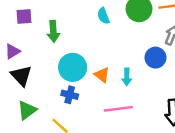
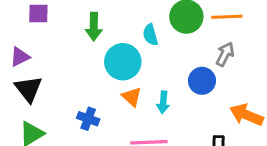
cyan semicircle: (103, 16) -> (150, 35), moved
green arrow: (53, 31) -> (94, 27), moved
cyan circle: (73, 67) -> (123, 62), moved

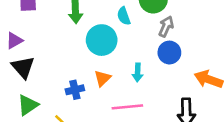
gray arrow: (225, 54) -> (166, 26), moved
orange triangle: (132, 97) -> (103, 78), moved, turned 36
blue cross: (88, 119) -> (75, 90), turned -30

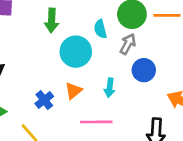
gray arrow: (166, 26) -> (128, 44), moved
blue cross: (75, 90) -> (44, 100), turned -30

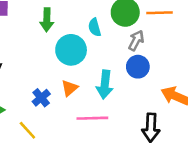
gray arrow: (128, 44) -> (136, 40), moved
cyan arrow: (110, 88) -> (105, 85), size x1.5

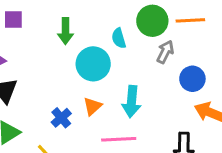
blue circle: (138, 67) -> (192, 79), moved

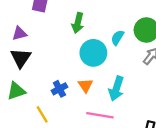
cyan semicircle: (119, 38) -> (117, 38), turned 35
orange triangle: (92, 106) -> (85, 85), turned -35

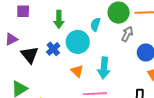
black triangle: (21, 58) -> (30, 55), moved
blue cross: (59, 89) -> (53, 49), moved

